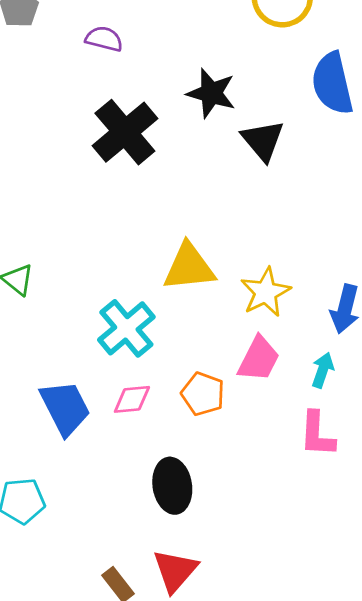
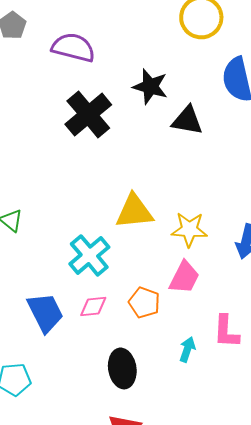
purple semicircle: (104, 39) -> (73, 47), size x1.6
black triangle: (263, 140) -> (187, 120), turned -40
yellow star: (266, 292) -> (189, 229), turned 30
cyan arrow: (323, 370) -> (187, 349), moved

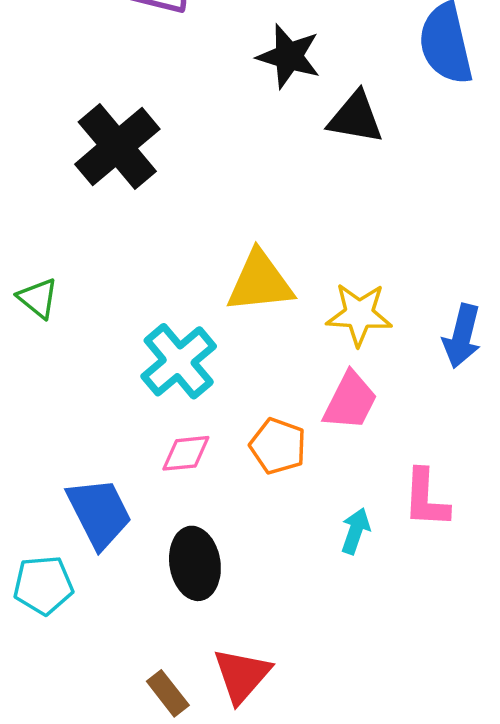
black cross: (88, 114) -> (117, 147), moved
blue trapezoid: (45, 312) -> (99, 513), moved
black ellipse: (122, 368) -> (195, 563), moved

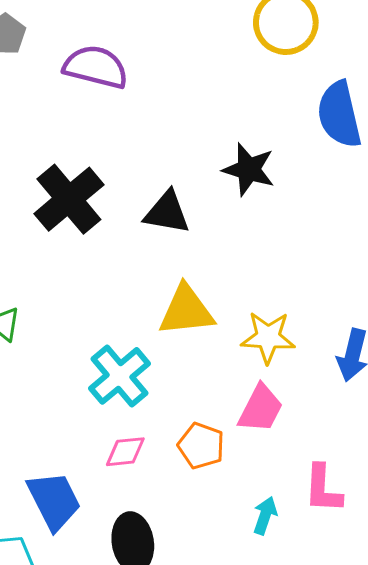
black star: (289, 56) -> (249, 169), moved
black triangle: (356, 118) -> (167, 213), moved

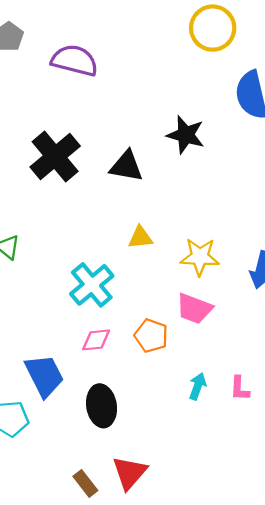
yellow triangle: (186, 311) -> (140, 237), size x0.6
pink trapezoid: (261, 409) -> (194, 309), turned 84
pink L-shape: (323, 489) -> (240, 389), moved, size x0.7

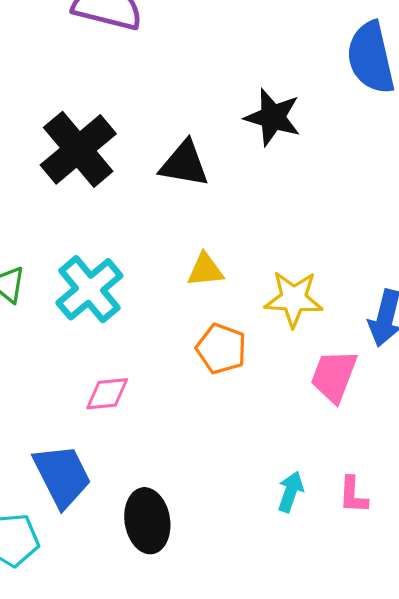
cyan cross: (92, 285) -> (89, 289), moved
pink trapezoid: (194, 309) -> (334, 376), moved, turned 90
orange pentagon: (151, 336) -> (221, 349), moved
pink diamond: (96, 340) -> (107, 394), moved

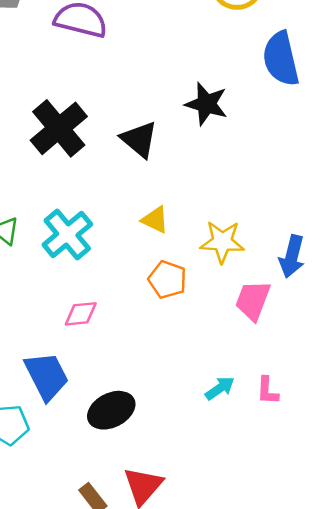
black triangle: (184, 164) -> (139, 139), turned 30
yellow triangle: (205, 270) -> (155, 220), turned 32
cyan arrow: (290, 492) -> (220, 388), turned 36
black ellipse: (147, 521) -> (111, 410), turned 72

